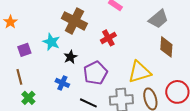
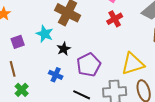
red cross: (108, 38) -> (115, 19), moved

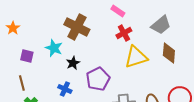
purple square: (18, 42) -> (27, 56), turned 32
yellow triangle: (133, 64) -> (136, 57), moved

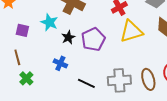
purple pentagon: (98, 79) -> (93, 39), moved

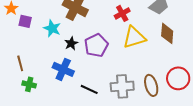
purple square: (22, 30) -> (25, 21), moved
blue cross: (60, 63) -> (63, 69), size x1.5
green cross: (26, 78) -> (29, 84), turned -32

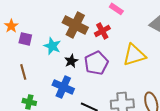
red cross: (122, 13) -> (102, 31), moved
brown line: (20, 63) -> (23, 72), moved

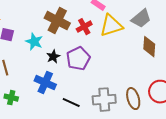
yellow triangle: (134, 55) -> (111, 26), moved

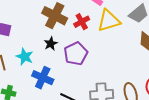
cyan star: (34, 42) -> (25, 57), moved
black star: (53, 57) -> (51, 44), moved

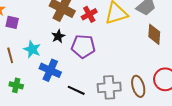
purple pentagon: (76, 54) -> (83, 46), turned 30

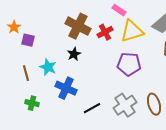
purple pentagon: (83, 46) -> (129, 64), moved
gray cross: (109, 87) -> (125, 105), turned -30
black line: (76, 90) -> (92, 108), turned -54

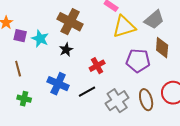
red cross: (105, 32) -> (97, 66), moved
purple pentagon: (129, 64) -> (138, 61), moved
cyan star: (48, 67) -> (40, 39), moved
black line: (92, 108) -> (87, 92), moved

